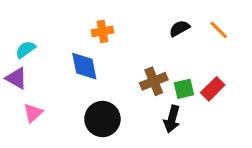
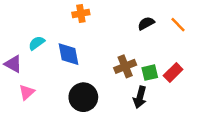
orange cross: (102, 31) -> (81, 14), moved
cyan semicircle: (25, 50) -> (37, 43), moved

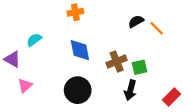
orange line: (178, 25) -> (157, 28), moved
blue diamond: (69, 54) -> (80, 50), moved
red rectangle: (173, 73) -> (172, 97), moved

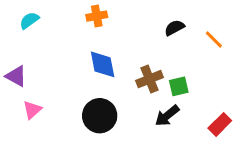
orange line: (157, 28) -> (214, 39), moved
cyan semicircle: (34, 40) -> (29, 20), moved
black arrow: (130, 90) -> (167, 116), turned 36

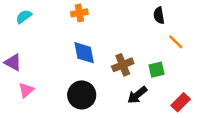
black semicircle: (174, 28) -> (159, 15), moved, turned -70
orange line: (214, 39) -> (176, 42), moved
green square: (179, 86) -> (156, 70), moved

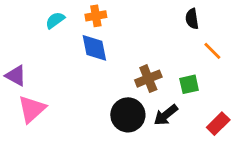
cyan semicircle: (24, 17) -> (55, 20), moved
blue diamond: (84, 53) -> (94, 48), moved
pink triangle: (26, 90) -> (32, 109), size x1.5
black circle: (82, 95) -> (128, 115), moved

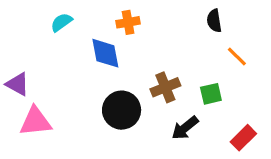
orange cross: (96, 16) -> (128, 22), moved
pink triangle: (32, 109) -> (35, 121), turned 36
black circle: (128, 115) -> (122, 110), moved

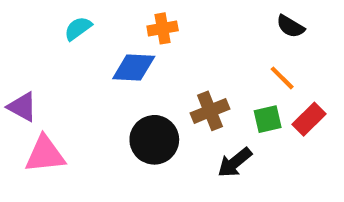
black semicircle: (214, 21) -> (290, 26), moved, turned -50
blue diamond: (105, 53) -> (134, 68), turned -76
orange line: (237, 56) -> (282, 78), moved
red rectangle: (243, 138) -> (309, 119), moved

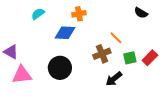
orange line: (282, 78) -> (116, 38), moved
black circle: (154, 140) -> (60, 68), moved

